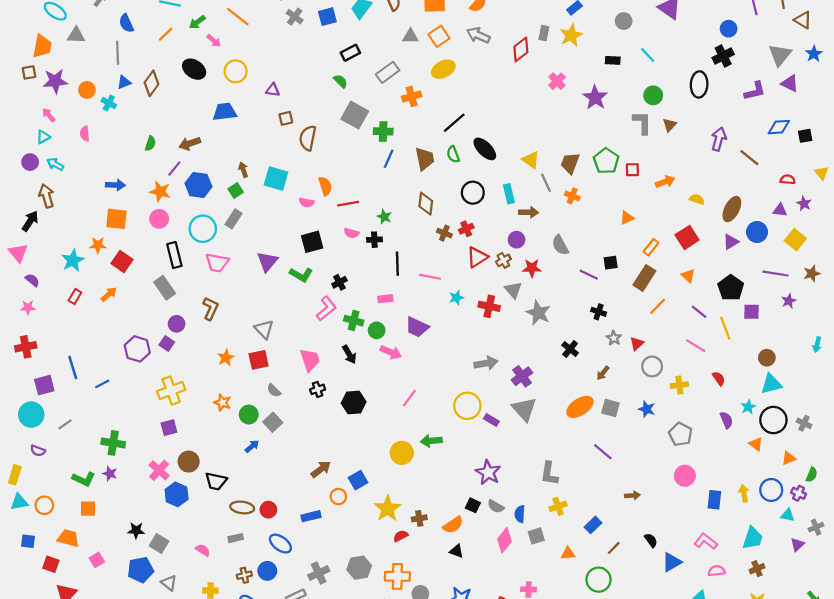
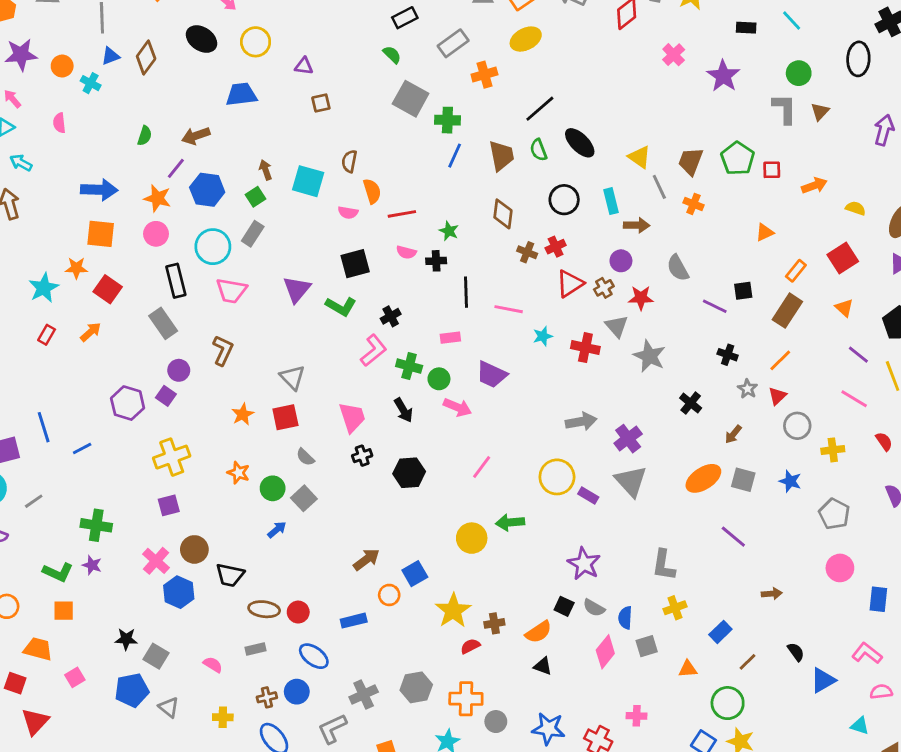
brown semicircle: (308, 138) -> (349, 161), moved, size x0.7
blue arrow: (115, 185) -> (99, 190), size x1.4
orange line: (658, 306) -> (780, 360), moved

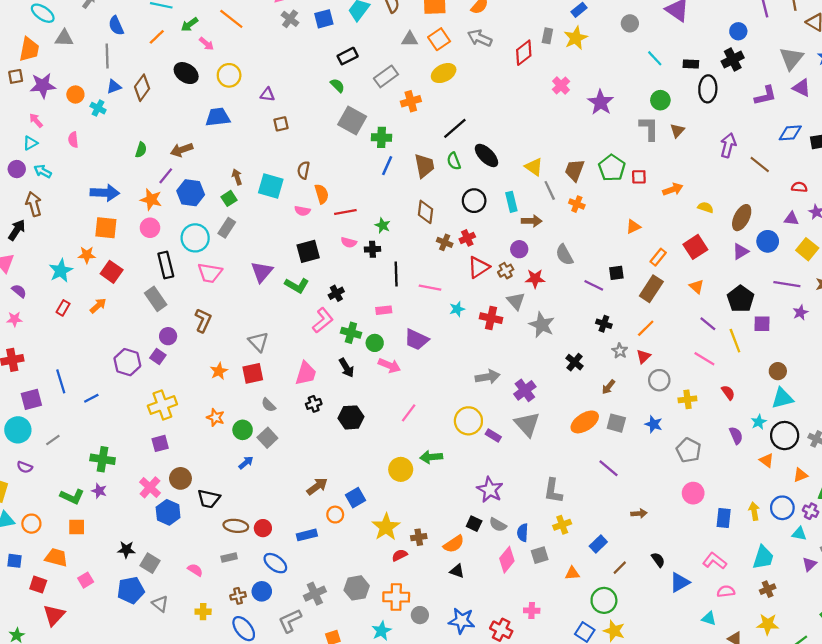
black rectangle: (746, 28) -> (691, 64), moved
pink trapezoid: (352, 417) -> (306, 373), turned 35

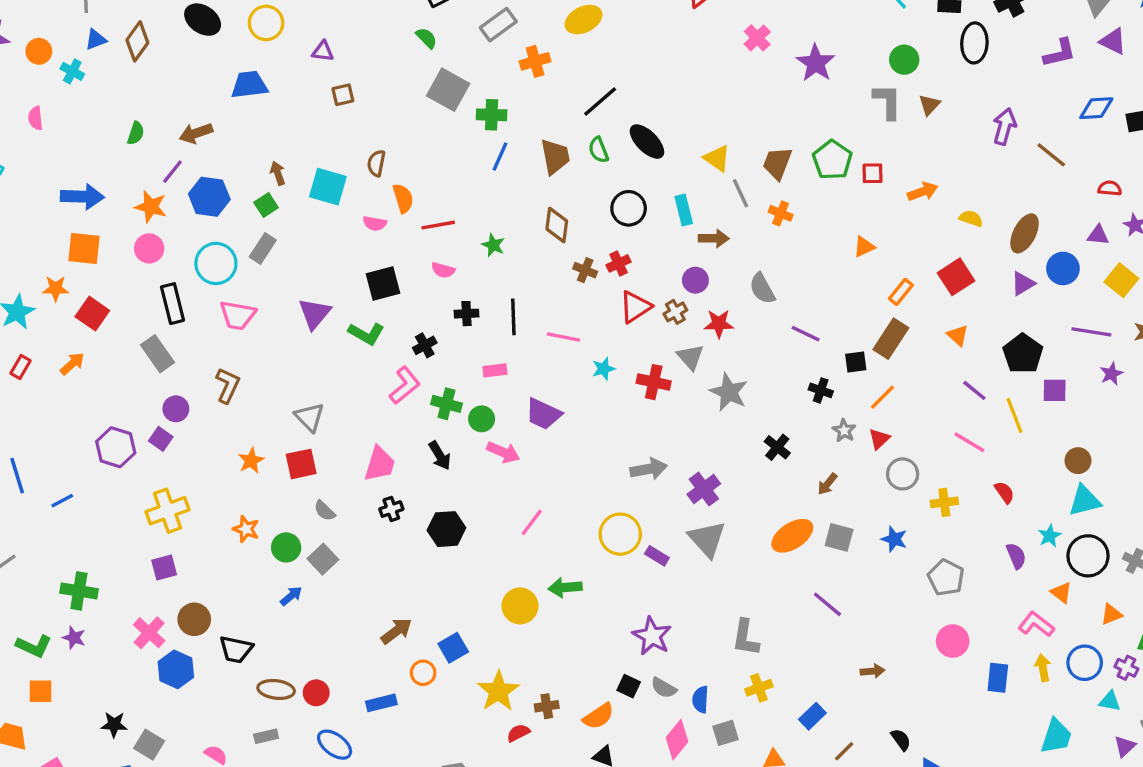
black cross: (372, 249) -> (467, 314), moved
black square: (616, 273) -> (856, 362), moved
pink L-shape: (715, 561) -> (1036, 624), moved

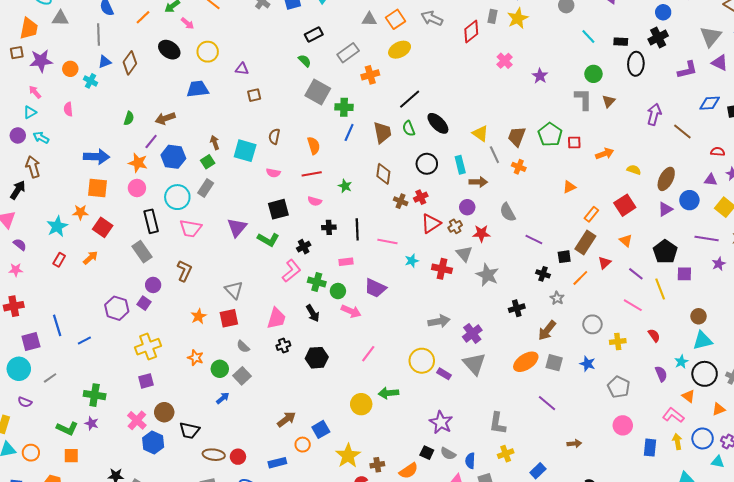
purple star: (816, 63) -> (540, 76), size x0.7
orange semicircle: (403, 198) -> (314, 146), moved
red triangle: (879, 439) -> (605, 263), moved
black cross: (777, 447) -> (517, 308), turned 35
brown arrow: (827, 484) -> (547, 330), size x1.5

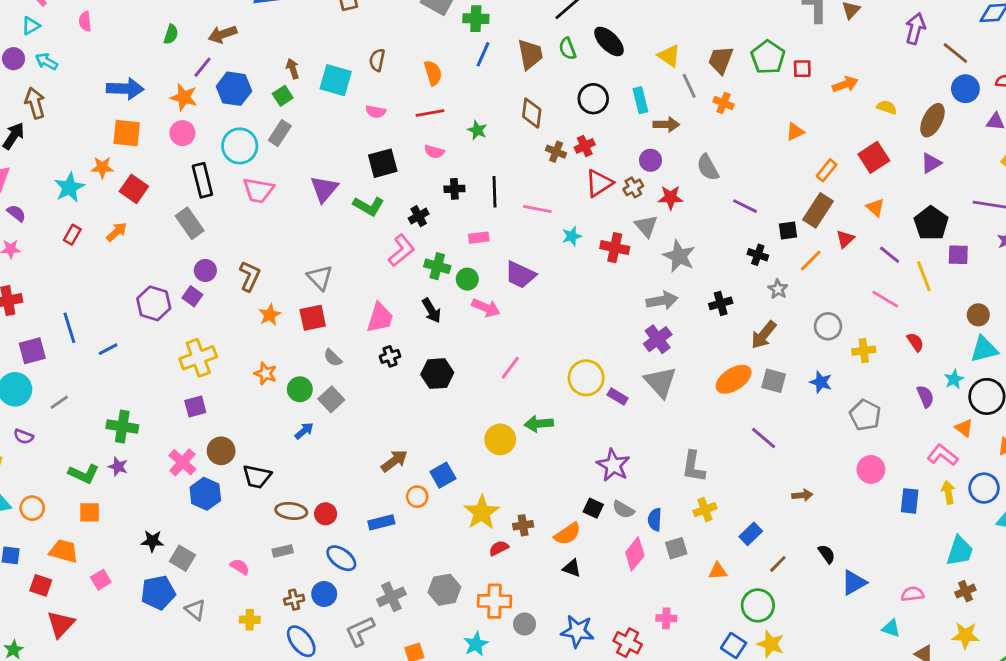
blue circle: (689, 200) -> (965, 89), moved
brown L-shape: (184, 271) -> (250, 276), moved
gray arrow: (439, 321) -> (662, 301), moved

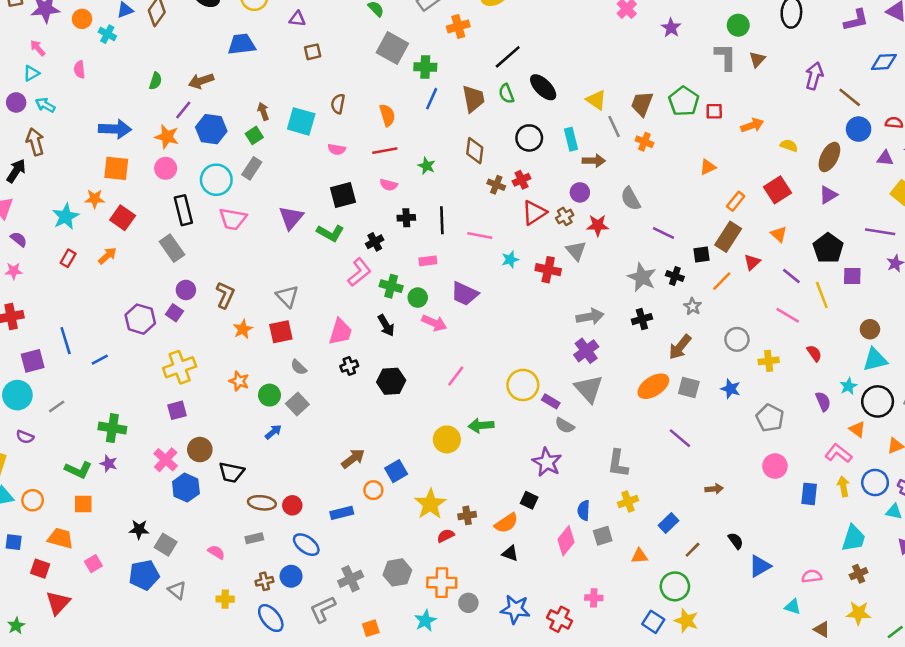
gray star: (679, 256) -> (642, 277), moved
gray semicircle: (623, 510) -> (565, 426), moved

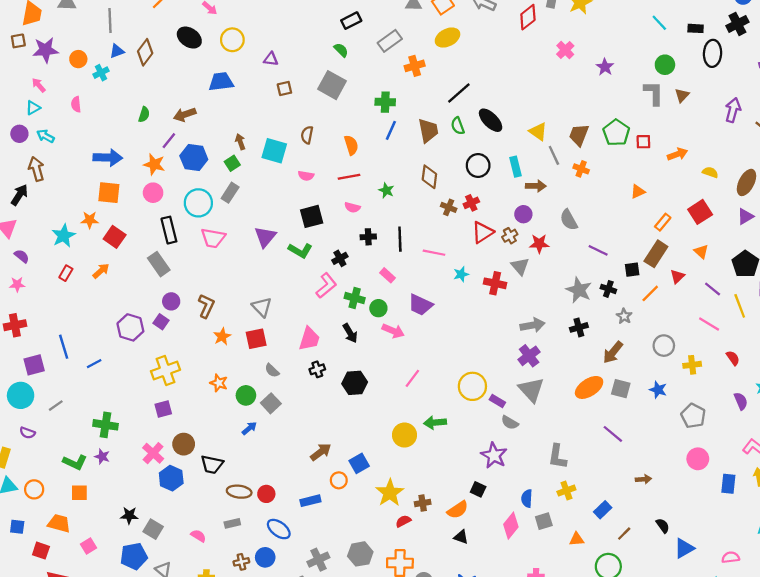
cyan cross: (107, 34) -> (101, 73), turned 35
gray square: (392, 48) -> (332, 85), moved
pink rectangle: (428, 261) -> (387, 275), turned 49

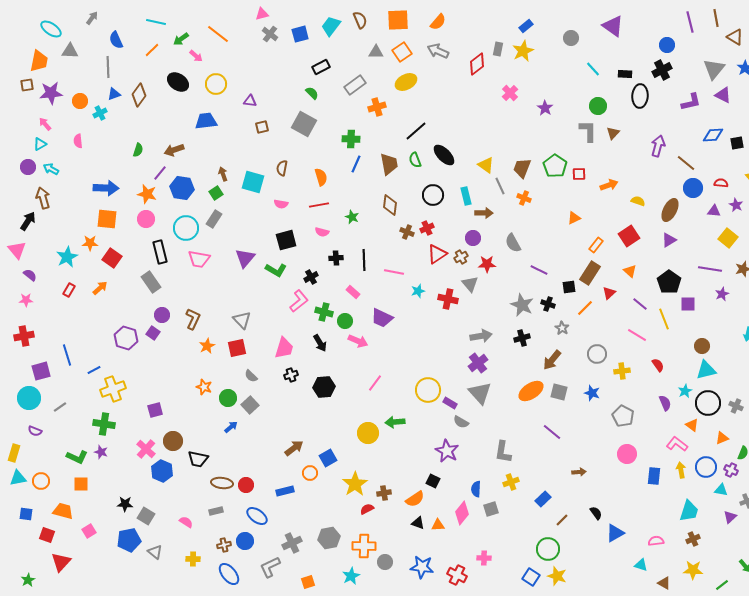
yellow cross: (166, 370) -> (113, 389), moved
orange triangle: (577, 539) -> (438, 525), moved

